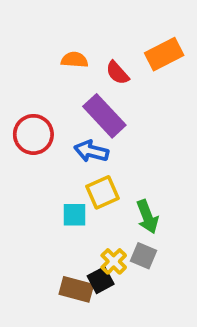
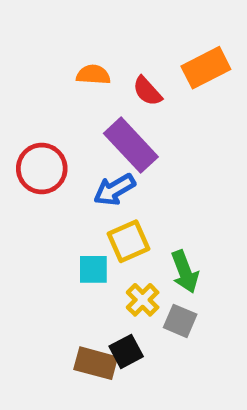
blue arrow: (91, 151) -> (114, 190), turned -44
yellow cross: (114, 261) -> (143, 300), moved

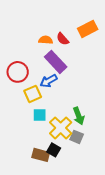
orange semicircle: (93, 75) -> (46, 40), moved
yellow square: (129, 241) -> (33, 94), moved
yellow cross: (143, 300) -> (61, 128), size x1.6
black square: (126, 351) -> (54, 150), turned -32

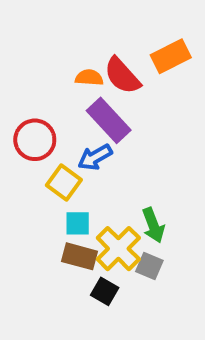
red semicircle: (63, 39) -> (122, 76), size x1.5
yellow square: (33, 94) -> (64, 183), turned -30
brown rectangle: (41, 155) -> (79, 256), moved

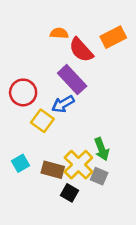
orange semicircle: (89, 78) -> (59, 33), moved
cyan square: (78, 223) -> (21, 163), moved, turned -30

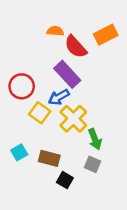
yellow cross: (78, 165) -> (73, 119), moved

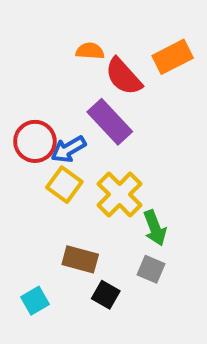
blue arrow: (59, 97) -> (68, 149), moved
cyan square: (19, 152) -> (35, 301), moved

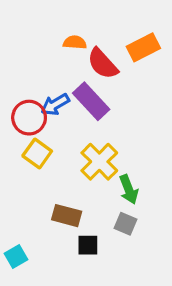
blue arrow: (68, 149) -> (55, 105), moved
yellow square: (64, 185) -> (37, 154), moved
black square: (106, 295) -> (88, 245), turned -30
cyan square: (35, 301) -> (16, 256), moved

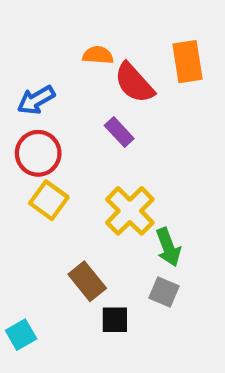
orange rectangle: (143, 47) -> (187, 62), turned -72
purple rectangle: (91, 101) -> (119, 132), size x0.6
blue arrow: (55, 105) -> (36, 100), moved
brown rectangle: (67, 216) -> (87, 281), turned 36

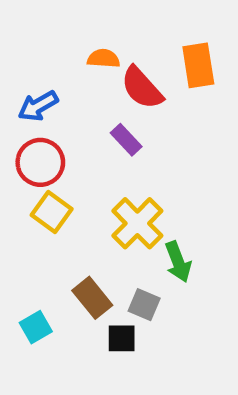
gray square: (164, 292) -> (144, 305), moved
cyan square: (21, 335) -> (36, 327), moved

